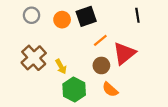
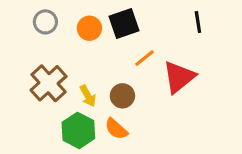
brown circle: (101, 65) -> (122, 96), moved
green hexagon: (74, 89) -> (78, 130), moved
orange semicircle: (110, 89) -> (116, 129), moved

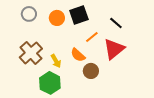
black line: (198, 22) -> (116, 23), moved, turned -40
brown circle: (122, 96) -> (91, 71), moved
orange semicircle: (116, 129) -> (78, 55), moved

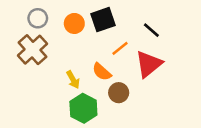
brown cross: (31, 53) -> (33, 50), moved
green hexagon: (50, 83) -> (83, 108), moved

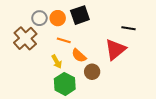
gray circle: (38, 18) -> (39, 18), moved
black line: (151, 30) -> (129, 28), moved, turned -32
orange line: (120, 48) -> (64, 40), moved, turned 56

